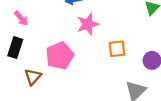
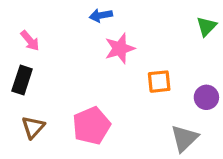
pink pentagon: (60, 56) -> (91, 126), moved
brown triangle: (33, 77) -> (33, 127), moved

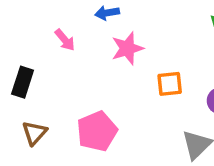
pink arrow: (30, 41) -> (65, 40), moved

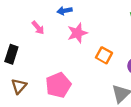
orange square: (170, 84) -> (104, 55), turned 35

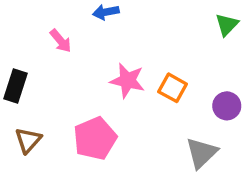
pink star: (77, 33) -> (127, 81), moved, turned 30

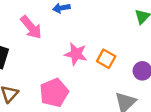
pink arrow: (61, 41) -> (31, 27), size x1.5

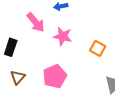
pink star: (76, 54) -> (63, 36), moved

